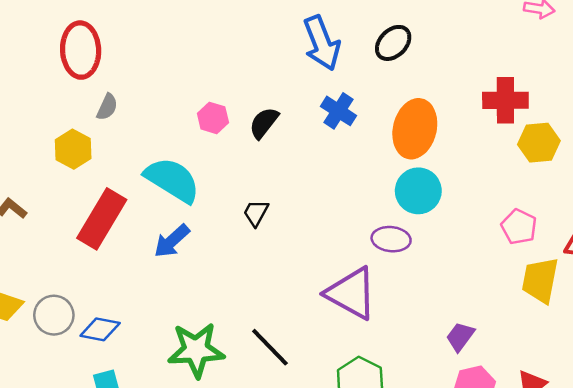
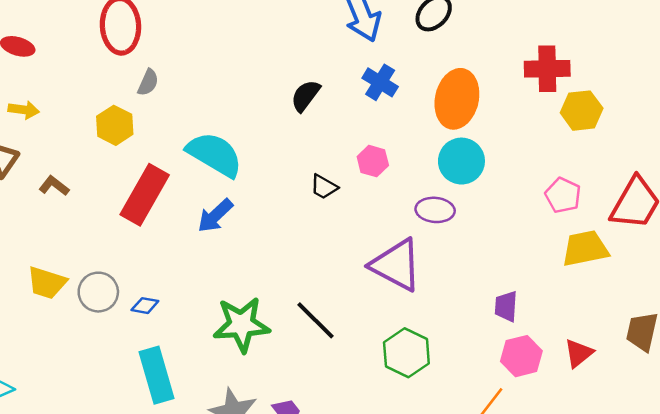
pink hexagon: (213, 118) -> (373, 161), moved
black trapezoid: (256, 213) -> (324, 187), moved, turned -88
yellow trapezoid: (540, 280) -> (585, 248), turned 69
blue diamond: (100, 329) -> (145, 306), size x0.7
purple trapezoid: (460, 337) -> (506, 306), turned -32

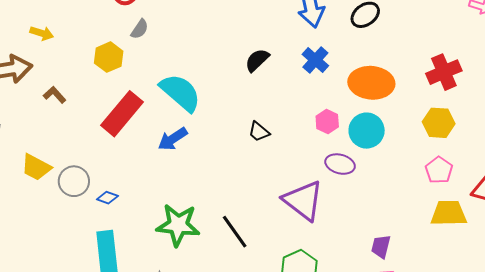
red cross: (547, 69) -> (444, 72), turned -32
orange ellipse: (457, 99) -> (371, 83), turned 72
yellow hexagon: (582, 111) -> (439, 123), moved
pink hexagon: (373, 161) -> (327, 122), moved

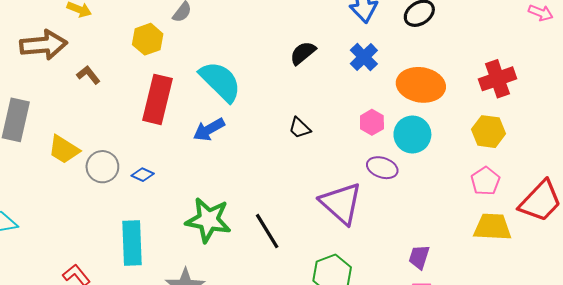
red rectangle: (122, 114) -> (158, 99), turned -30
blue diamond: (107, 198) -> (143, 175), moved

